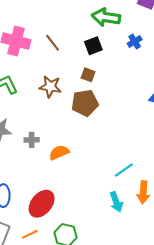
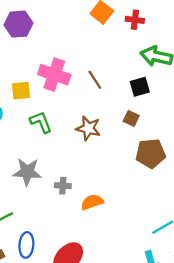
brown pentagon: (85, 103) -> (151, 153), moved

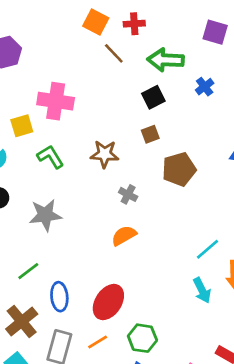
brown line: (95, 80) -> (114, 53), moved
brown square: (131, 118) -> (150, 134), turned -35
gray cross: (63, 186) -> (128, 194), moved, turned 35

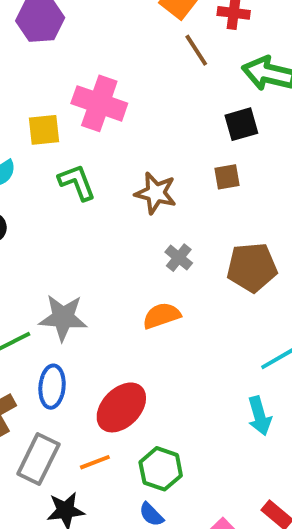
brown pentagon: (179, 169) -> (252, 267), moved
gray star: (45, 215) -> (63, 318), moved

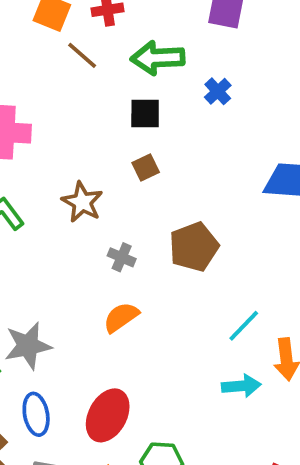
black square: (241, 124) -> (145, 113), turned 32
brown star: (156, 193) -> (82, 202), turned 30
cyan arrow: (259, 416) -> (241, 386), turned -63

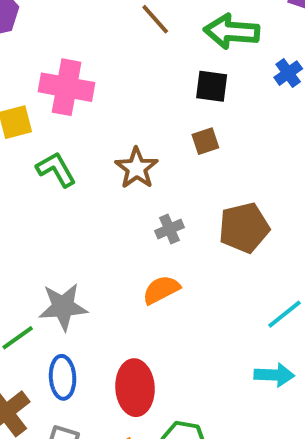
gray cross: (122, 257) -> (169, 229), turned 36
red ellipse: (108, 415) -> (135, 388), turned -39

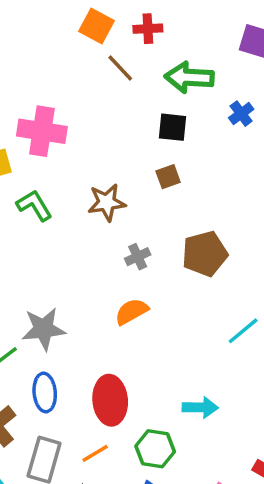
brown star: (137, 168) -> (107, 202), turned 30
cyan arrow: (274, 375) -> (200, 407), moved

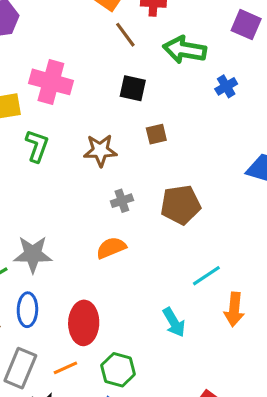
black square: (172, 127) -> (133, 88), moved
green L-shape: (34, 205) -> (37, 146), turned 44
cyan arrow: (200, 407) -> (174, 322), moved, turned 52

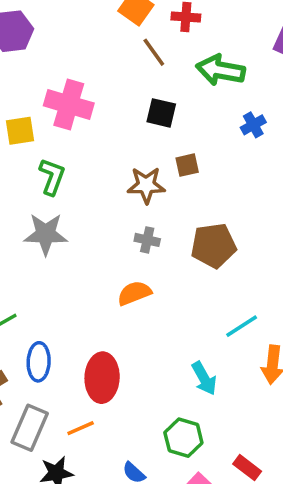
blue cross: (226, 86) -> (253, 125), moved
brown star: (100, 150) -> (146, 185), moved
gray cross: (122, 201) -> (147, 240), turned 30
gray star: (33, 254) -> (46, 234), moved
green hexagon: (118, 370) -> (183, 438), moved

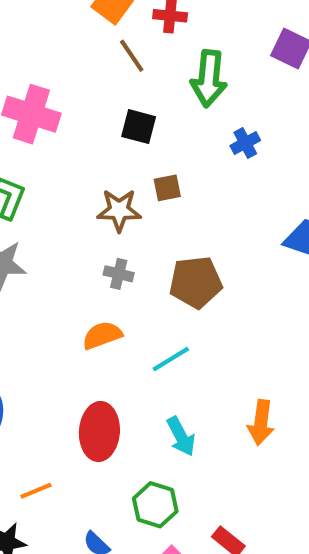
green arrow: (221, 70) -> (209, 78), turned -96
cyan line: (242, 326) -> (171, 359), moved
red ellipse: (102, 378) -> (99, 432), moved

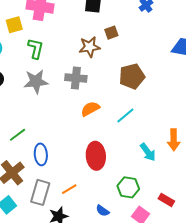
gray cross: (119, 274) -> (76, 78), moved, size x1.5
cyan arrow: (181, 436) -> (148, 152), moved

